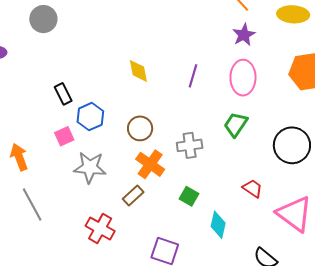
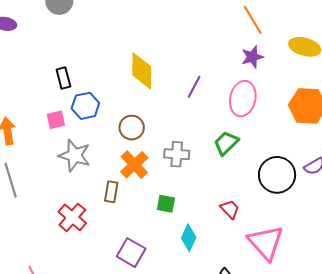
yellow diamond: (138, 71) -> (142, 71), size x1.5
brown rectangle: (133, 196) -> (111, 192), turned -50
green square: (189, 196) -> (166, 204), turned -30

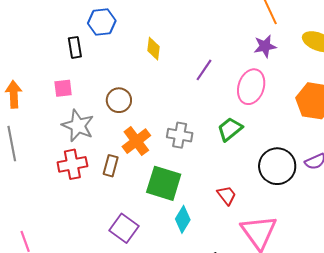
yellow diamond: (142, 71) -> (154, 49), size x0.6
blue hexagon: (85, 106) -> (102, 22), moved
brown circle: (132, 128) -> (119, 100), moved
green square: (166, 204) -> (164, 183), size x1.8
red cross: (72, 217) -> (72, 164), moved, turned 32

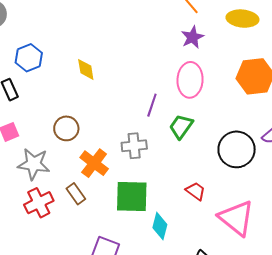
purple line: (204, 70) -> (152, 105), moved
brown rectangle: (111, 166) -> (76, 194), turned -35

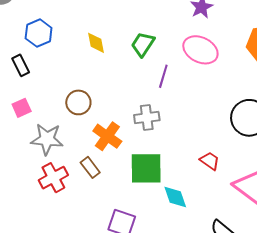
pink ellipse: (190, 80) -> (200, 50), turned -64
green trapezoid: (181, 126) -> (143, 44), moved
cyan diamond: (160, 226) -> (175, 197), turned -32

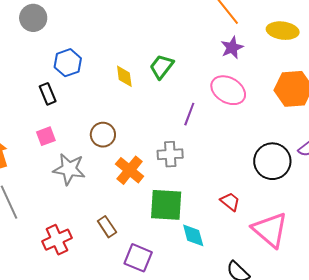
green trapezoid: (143, 44) -> (162, 67), moved
brown rectangle: (90, 167) -> (107, 227), moved
red cross: (53, 178) -> (57, 240), moved

